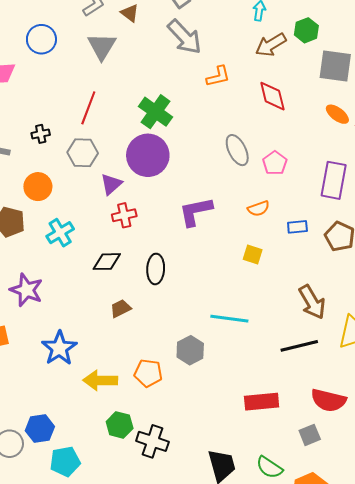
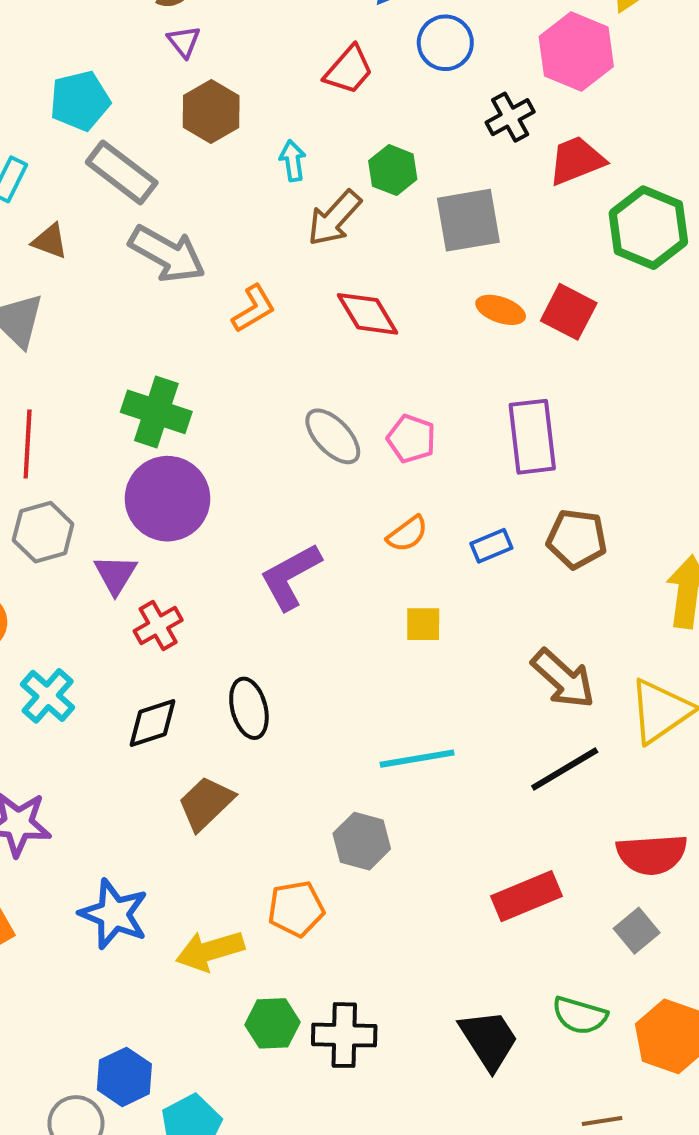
brown trapezoid: (121, 308) -> (206, 803), size x1.4

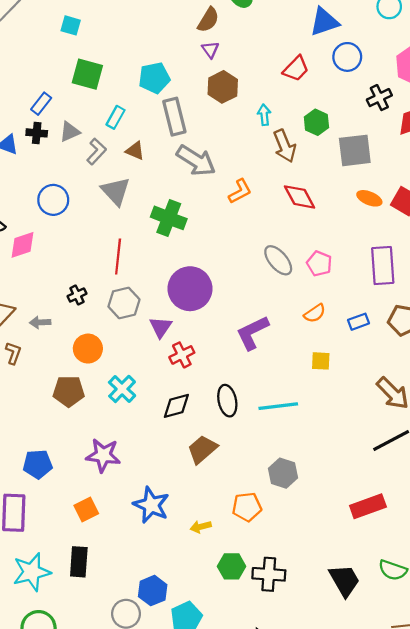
gray rectangle: (122, 172) -> (174, 117), turned 36
brown arrow: (334, 218) -> (285, 146), turned -68
green cross: (156, 412) -> (169, 218), moved
cyan line: (417, 759) -> (278, 406), moved
yellow arrow: (210, 951) -> (201, 527), size x0.6

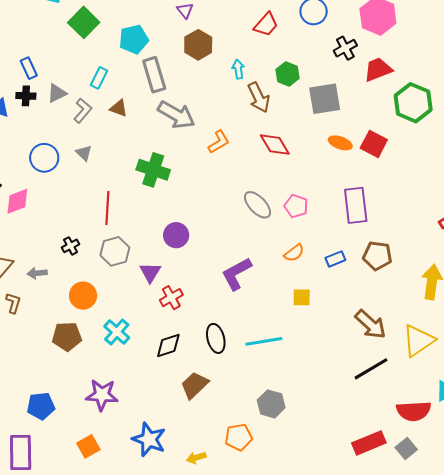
green square: (87, 74) -> (84, 22), moved, turned 32
blue rectangle: (41, 104) -> (29, 68), turned -60
gray triangle: (116, 191) -> (84, 153), moved, size x0.6
purple circle: (190, 289) -> (176, 235), size x0.6
red rectangle: (368, 506) -> (369, 443), moved

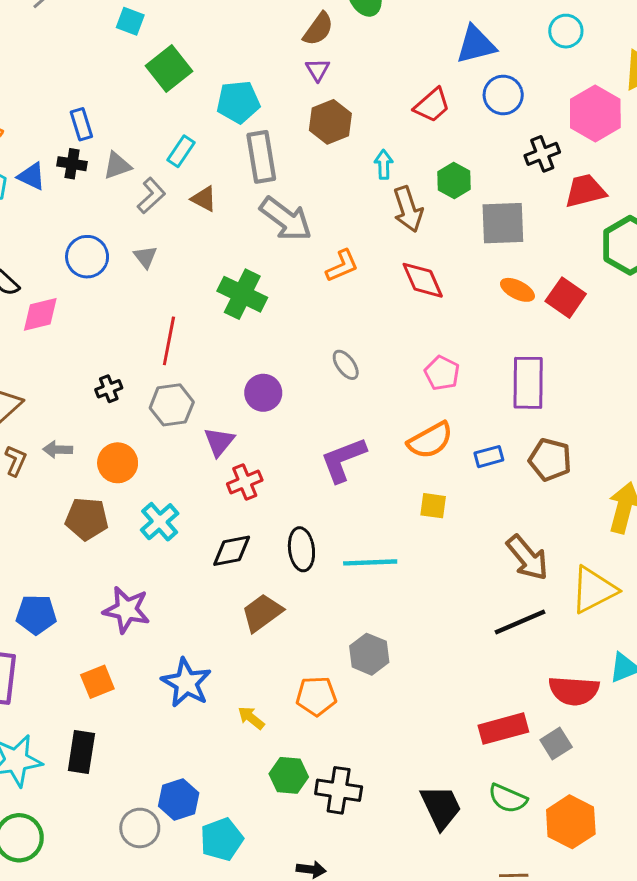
gray ellipse: (258, 205) -> (346, 365), moved, size x0.7
orange semicircle: (294, 253) -> (430, 440), size x1.5
gray arrow: (37, 273) -> (58, 450), moved
yellow arrow: (196, 458) -> (251, 718), turned 48

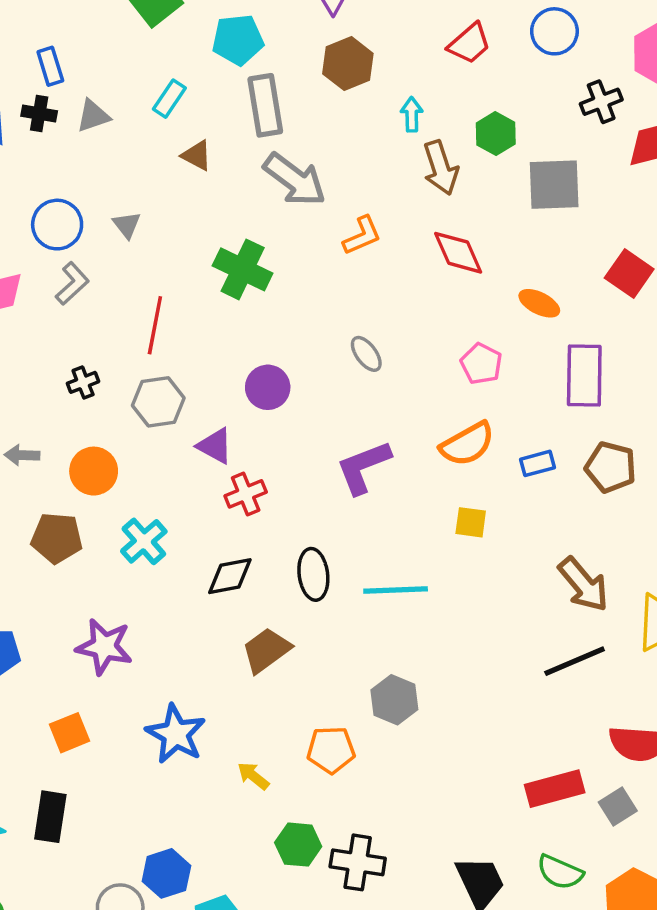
gray L-shape: (151, 196) -> (72, 283), moved
orange ellipse: (517, 290) -> (539, 303), moved
purple triangle: (219, 442) -> (215, 446), turned -40

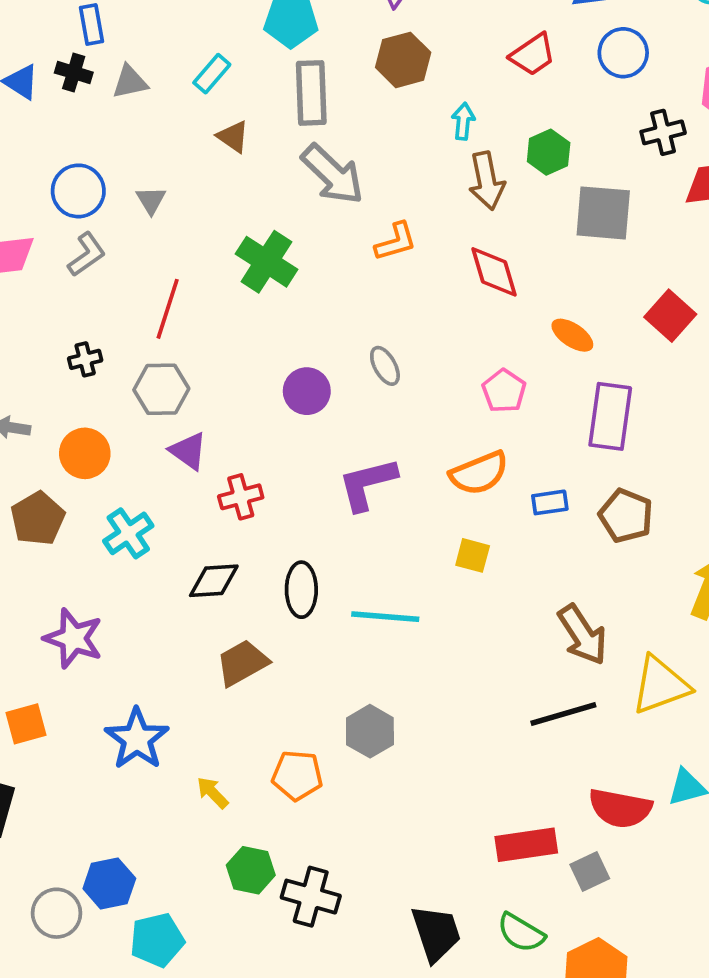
purple circle: (268, 387) -> (307, 391), moved
purple triangle: (215, 446) -> (188, 451), moved
brown pentagon: (57, 538) -> (38, 519), turned 30

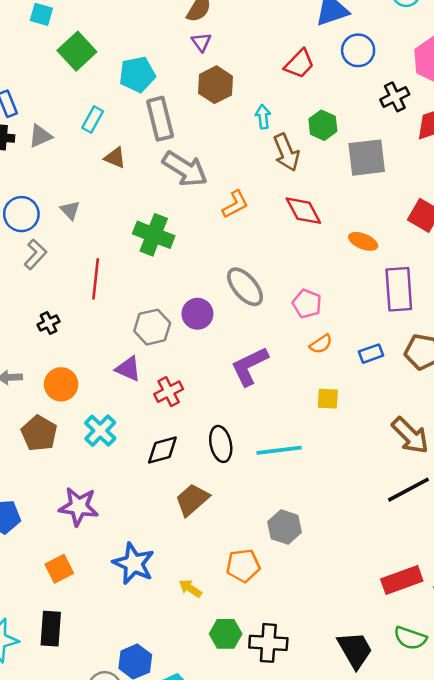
gray ellipse: (385, 366) -> (245, 287), size x1.6
gray hexagon: (161, 389) -> (152, 327), moved
pink pentagon: (504, 391) -> (307, 304), moved
orange semicircle: (479, 473) -> (321, 344), size x0.6

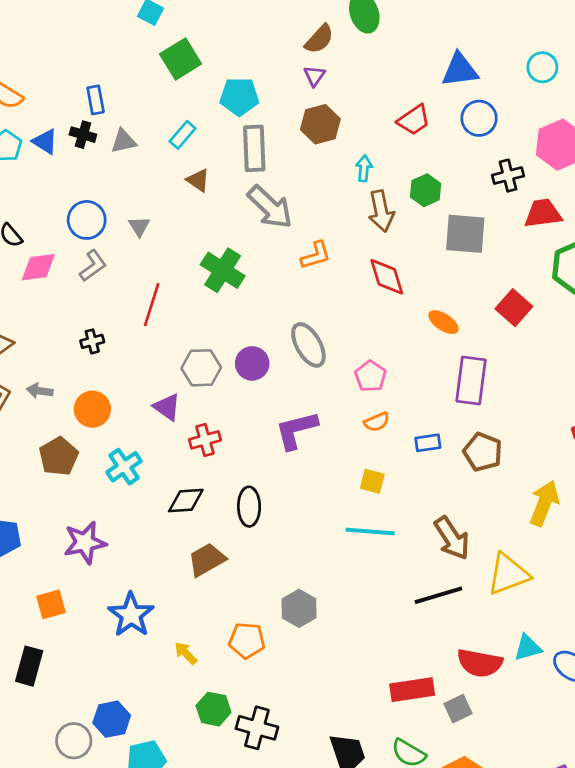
cyan line: (279, 450) -> (370, 532), moved
purple star: (79, 507) -> (85, 543), turned -30

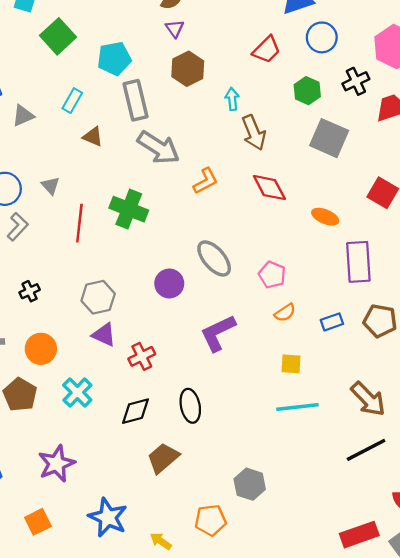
green hexagon: (426, 190) -> (307, 91), moved
gray square: (465, 234) -> (329, 138), turned 30
red line: (152, 305) -> (79, 223), moved
gray hexagon: (201, 368) -> (98, 297), moved

